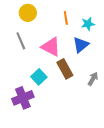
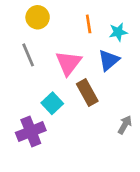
pink triangle: (51, 47) -> (68, 63), turned 40
gray arrow: (93, 79) -> (125, 125), moved

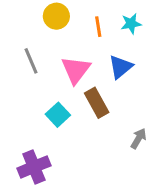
yellow circle: (38, 17) -> (56, 16), moved
cyan star: (118, 32) -> (131, 24), moved
purple cross: (31, 131) -> (34, 167), moved

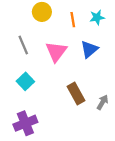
brown rectangle: (97, 103) -> (76, 93), moved
cyan square: (58, 115) -> (25, 81), moved

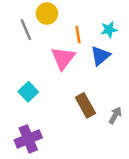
cyan star: (97, 17) -> (109, 30), moved
orange line: (73, 20) -> (78, 35), moved
gray line: (23, 45) -> (26, 30), moved

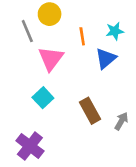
pink triangle: (63, 58) -> (51, 58), moved
cyan square: (28, 92) -> (43, 98), moved
purple cross: (28, 139) -> (30, 146), turned -30

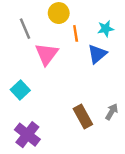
yellow circle: (50, 14) -> (59, 13), moved
cyan square: (43, 98) -> (20, 90), moved
brown rectangle: (90, 111) -> (83, 117), moved

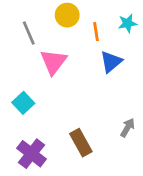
cyan star: (106, 29) -> (128, 23), moved
orange line: (76, 33) -> (96, 32), moved
brown rectangle: (83, 117) -> (81, 143), moved

